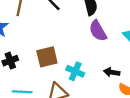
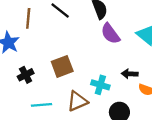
cyan cross: (75, 71) -> (100, 85), moved

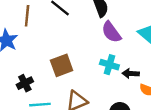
black cross: (26, 75) -> (25, 83), moved
cyan cross: (100, 85) -> (109, 65), moved

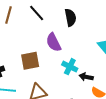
purple semicircle: (111, 32) -> (54, 42), moved

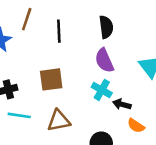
black line: (37, 13) -> (59, 31), moved, turned 36
purple semicircle: (54, 42) -> (104, 60), moved

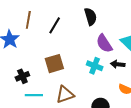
black line: (59, 31) -> (55, 25), turned 42
purple semicircle: (104, 60) -> (104, 43), moved
black arrow: (122, 104) -> (118, 64), moved

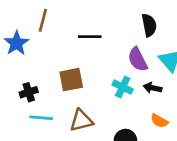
black semicircle: (91, 17) -> (149, 25), moved
black line: (55, 25) -> (90, 37), moved, turned 54

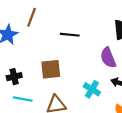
cyan cross: (123, 87) -> (92, 89), moved

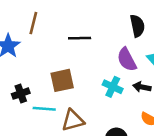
cyan cross: (92, 89) -> (113, 87), moved
cyan line: (23, 99) -> (44, 109), moved

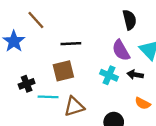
brown line: (33, 23) -> (36, 20), turned -54
black line: (80, 38) -> (71, 44), moved

